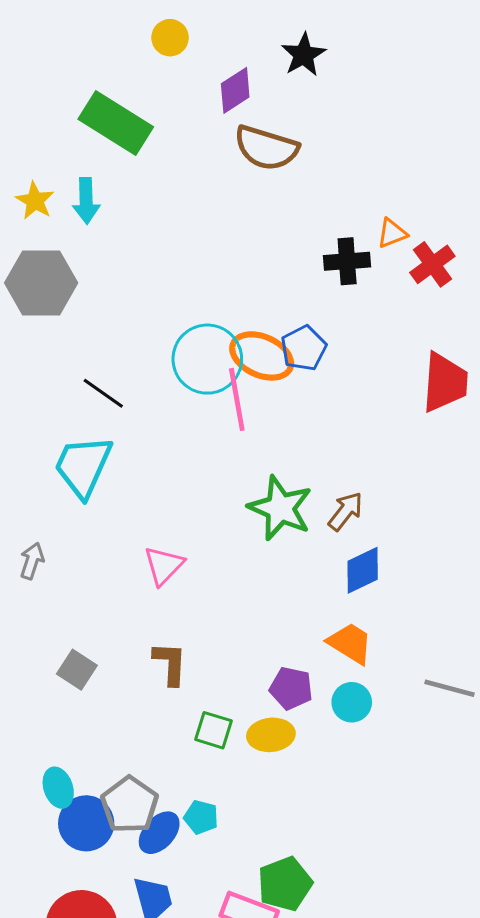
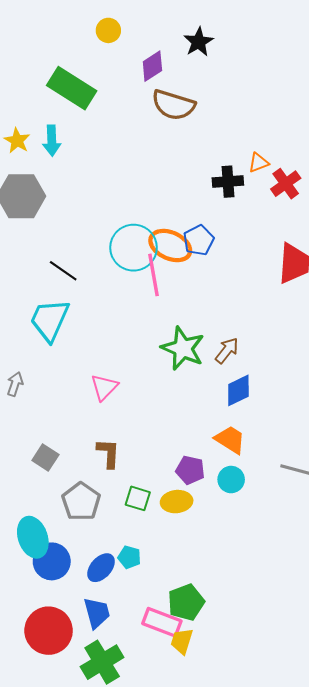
cyan ellipse: (58, 788) -> (33, 537), size x1.5
gray pentagon: (130, 805) -> (81, 502), moved

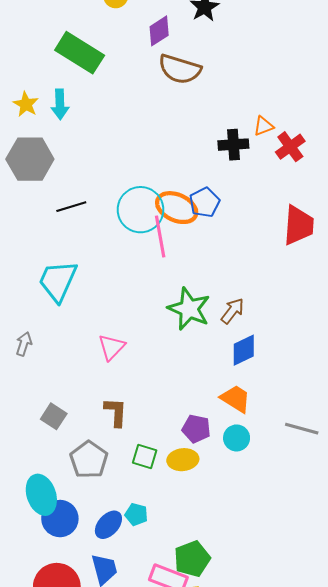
black line: (63, 271) -> (71, 207), moved, turned -52

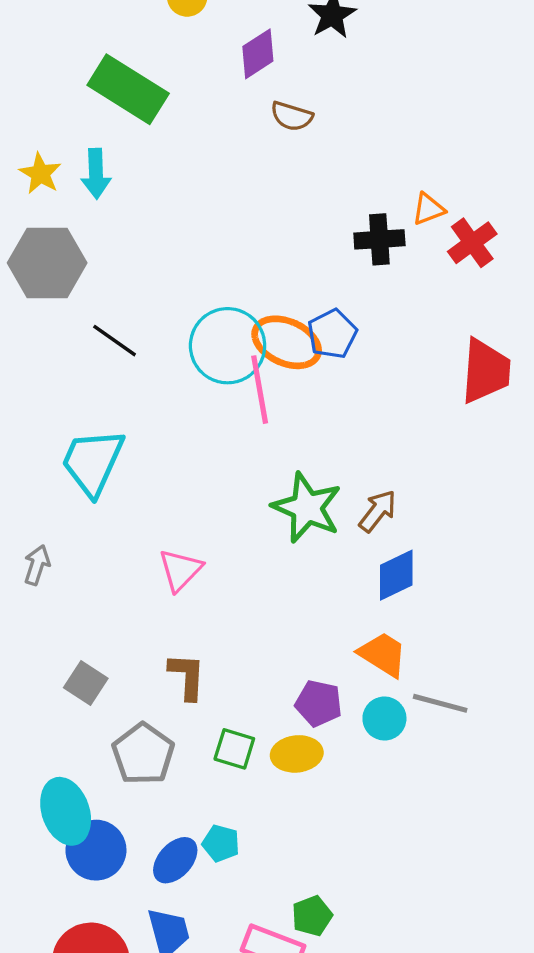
brown semicircle: (180, 69) -> (292, 116), size x0.6
black line: (71, 207) -> (115, 341), turned 52
gray line: (302, 429) -> (440, 703), moved
green pentagon: (192, 559) -> (312, 916), size x0.7

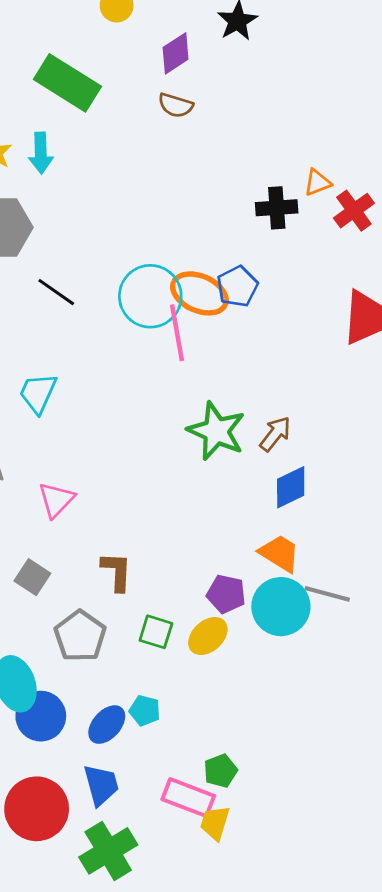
brown semicircle: (292, 116) -> (176, 105), moved
cyan trapezoid: (93, 462) -> (38, 393), size x0.7
pink triangle: (180, 570) -> (56, 500), moved
cyan circle: (384, 719) -> (281, 607), size x1.6
yellow ellipse: (297, 754) -> (208, 636), turned -36

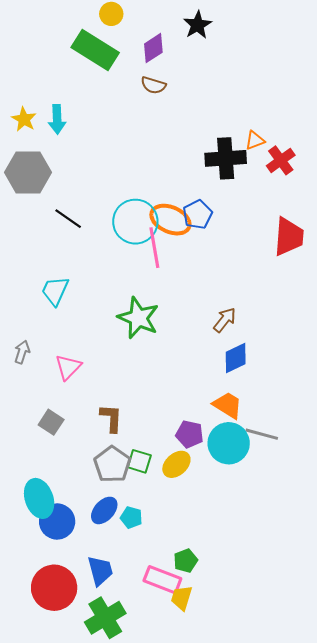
green rectangle: (67, 83) -> (95, 50), moved
black cross: (277, 208) -> (226, 158), size x1.4
green star: (216, 431) -> (138, 318), moved
gray pentagon: (80, 636) -> (112, 464), moved
blue ellipse: (107, 725) -> (104, 510), moved

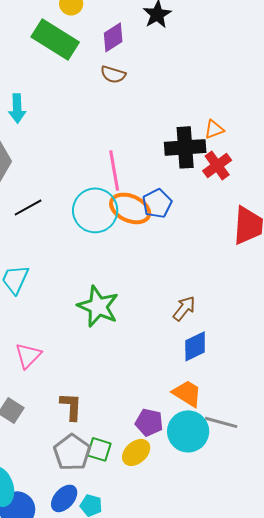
red cross: (281, 160) -> (217, 165), moved
black line: (68, 219) -> (28, 207), turned -64
pink line: (154, 248) -> (114, 170), moved

